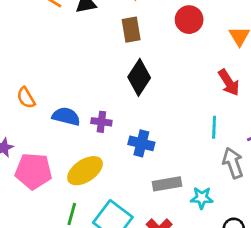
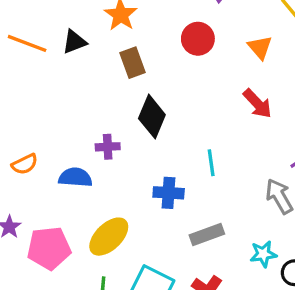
orange semicircle: (26, 98) -> (25, 164), turned -75
purple cross: (101, 122) -> (108, 147), moved
cyan line: (214, 127) -> (211, 163), moved
cyan star: (202, 198) -> (263, 254), moved

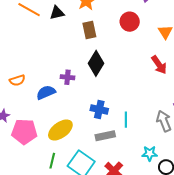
cyan line: (211, 163) -> (126, 120), moved
blue semicircle: (75, 177) -> (46, 92), turned -36
gray rectangle: (207, 235) -> (105, 136), moved

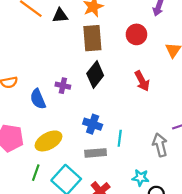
brown rectangle: (89, 30) -> (92, 38), size x1.4
red arrow: (159, 65) -> (142, 81), moved
blue semicircle: (46, 92) -> (38, 99), turned -96

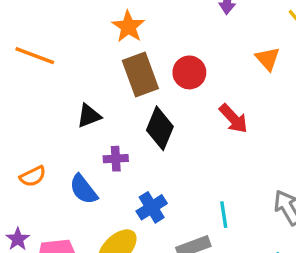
black triangle: (60, 16) -> (89, 116), moved
red circle: (136, 34) -> (189, 72), moved
blue cross: (93, 124) -> (152, 207), moved, turned -36

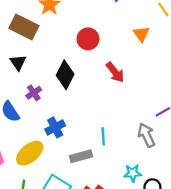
brown rectangle: (140, 74) -> (24, 27), moved, turned -48
black triangle: (89, 116) -> (18, 62), turned -48
purple cross: (116, 159) -> (34, 93), turned -35

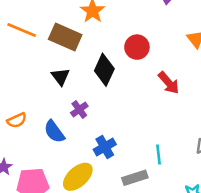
black diamond: (65, 75) -> (104, 70), moved

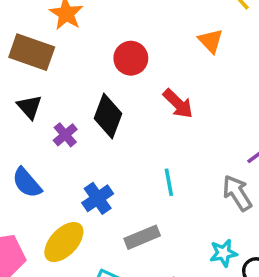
black diamond: (104, 70) -> (108, 116), moved
purple cross: (79, 110) -> (65, 135), moved
cyan line: (159, 155) -> (169, 182), moved

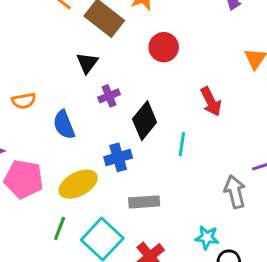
red circle: (131, 58) -> (164, 47), moved
black diamond: (108, 116) -> (145, 121), moved
cyan line: (169, 182) -> (182, 144), moved

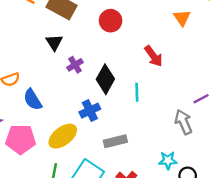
blue semicircle: (64, 125) -> (33, 100), moved

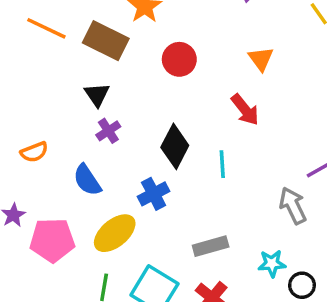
orange triangle: (182, 18) -> (261, 59), moved
purple cross: (75, 65) -> (108, 131), moved
blue semicircle: (33, 100) -> (87, 180), moved
gray rectangle: (115, 141) -> (211, 246), moved

